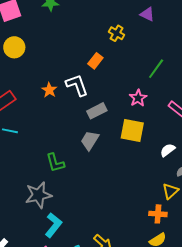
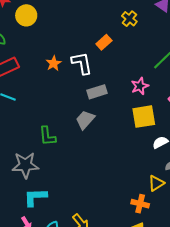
yellow square: (132, 130) -> (144, 117), moved, turned -30
cyan L-shape: (53, 225) -> (35, 197), turned -140

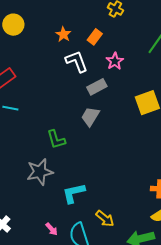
orange star: (54, 63) -> (63, 34), moved
pink star: (140, 86) -> (115, 61), moved
cyan L-shape: (35, 197) -> (74, 193), moved

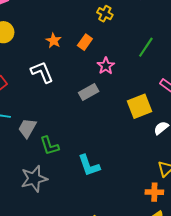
white L-shape: (77, 61) -> (42, 72), moved
gray trapezoid: (90, 116) -> (27, 128), moved
cyan L-shape: (74, 193) -> (89, 165), moved, turned -95

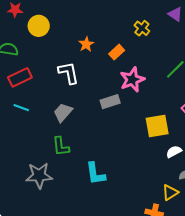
pink star: (106, 66) -> (132, 80), size x1.4
gray trapezoid: (27, 128) -> (63, 112), moved

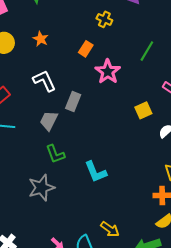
orange star: (86, 44) -> (41, 39), moved
gray rectangle: (110, 102) -> (73, 102), moved, turned -36
yellow square: (157, 126) -> (143, 110), size x0.7

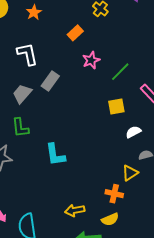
green line: (147, 51) -> (120, 72), moved
pink star: (108, 72) -> (91, 60), size x0.7
yellow arrow: (110, 229) -> (75, 210), moved, turned 120

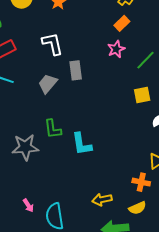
orange rectangle: (75, 33) -> (122, 23), moved
gray rectangle: (50, 81) -> (76, 70), turned -42
green L-shape: (20, 128) -> (53, 129), moved

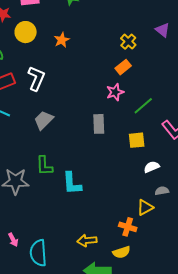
white L-shape: (52, 44) -> (36, 78), moved, turned 30
gray rectangle: (76, 70) -> (99, 124), moved

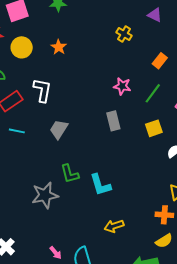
orange rectangle: (123, 67) -> (160, 61), moved
pink star: (115, 92) -> (122, 86), turned -30
yellow arrow: (87, 241) -> (114, 226), moved

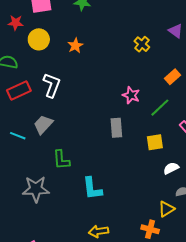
gray trapezoid: (59, 129) -> (43, 124), moved
cyan line: (17, 131) -> (18, 136), moved
green L-shape: (70, 174) -> (61, 160), moved

